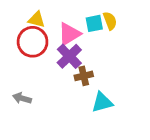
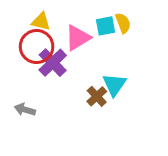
purple cross: (69, 56) -> (53, 63), moved
brown cross: (84, 76) -> (97, 96), moved, turned -30
cyan triangle: (102, 102) -> (114, 85), moved, turned -40

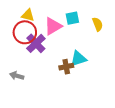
yellow semicircle: (123, 23) -> (98, 24), moved
cyan triangle: (114, 85) -> (78, 59), turned 36
brown cross: (97, 96) -> (66, 67), turned 32

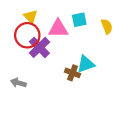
yellow triangle: (28, 15) -> (31, 16), turned 32
pink triangle: (53, 26) -> (58, 29), turned 30
brown cross: (66, 67) -> (73, 73), turned 32

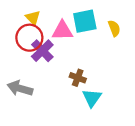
cyan square: (79, 20) -> (85, 21), size x1.5
cyan triangle: (86, 64) -> (92, 98), moved, turned -36
gray arrow: (18, 83) -> (20, 88), size x1.5

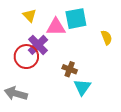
yellow semicircle: (114, 28) -> (107, 38), moved
red circle: (29, 38) -> (26, 57), moved
gray arrow: (20, 88) -> (16, 93), moved

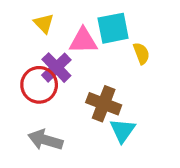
yellow semicircle: (107, 38) -> (141, 53), moved
brown cross: (70, 69) -> (104, 104), size x1.5
gray arrow: (16, 93) -> (45, 140), moved

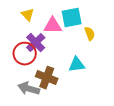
brown cross: (104, 104) -> (47, 78), moved
cyan triangle: (123, 130) -> (77, 65), moved, turned 48

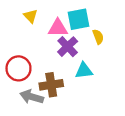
purple cross: (36, 43) -> (68, 47), moved
red circle: (25, 54) -> (18, 68), moved
brown cross: (47, 78) -> (51, 85), turned -30

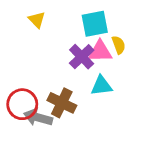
pink triangle: (58, 28) -> (100, 51), moved
red circle: (18, 68) -> (22, 104), moved
brown cross: (51, 85) -> (62, 103), turned 35

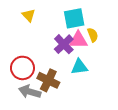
red circle: (22, 104) -> (22, 68), moved

